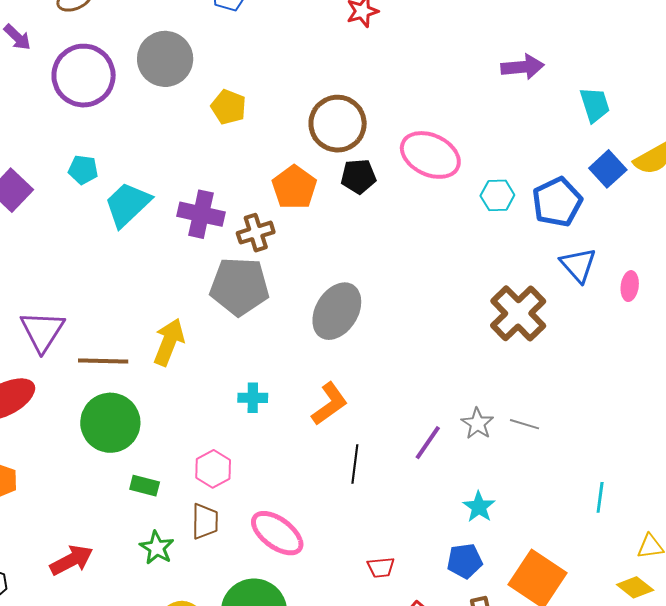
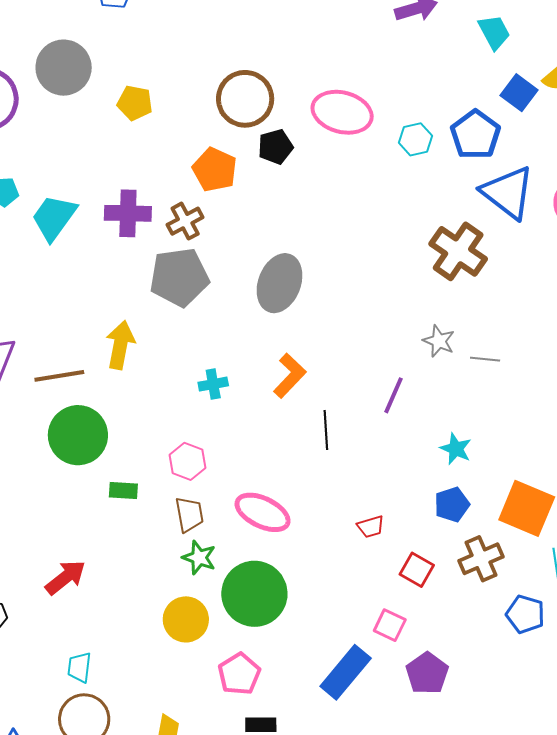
blue triangle: (578, 265) -> (508, 193), size x1.5
gray star: (477, 424) -> (439, 341), moved
green star: (157, 548) -> (199, 558), moved

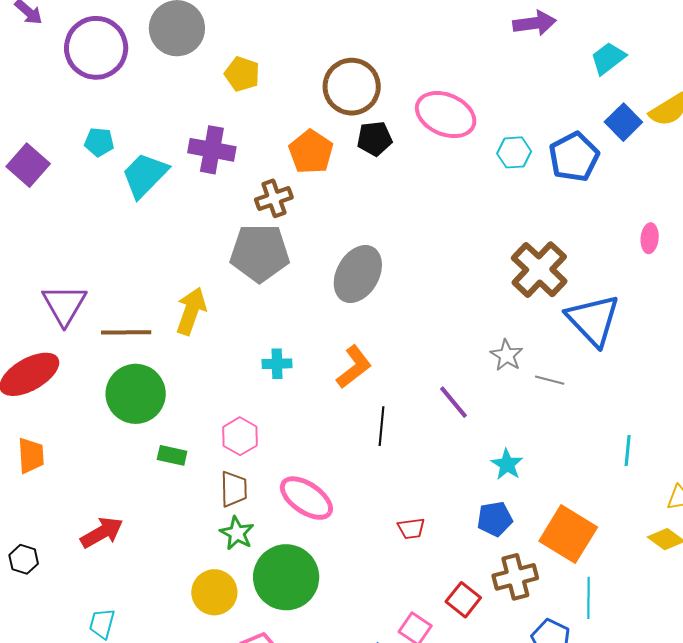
cyan trapezoid: (494, 32) -> (608, 58), turned -108
blue triangle: (508, 193) -> (593, 320), moved
purple cross: (128, 213) -> (212, 150), moved
purple line: (393, 395) -> (454, 402), turned -72
red square: (417, 570) -> (463, 600), moved

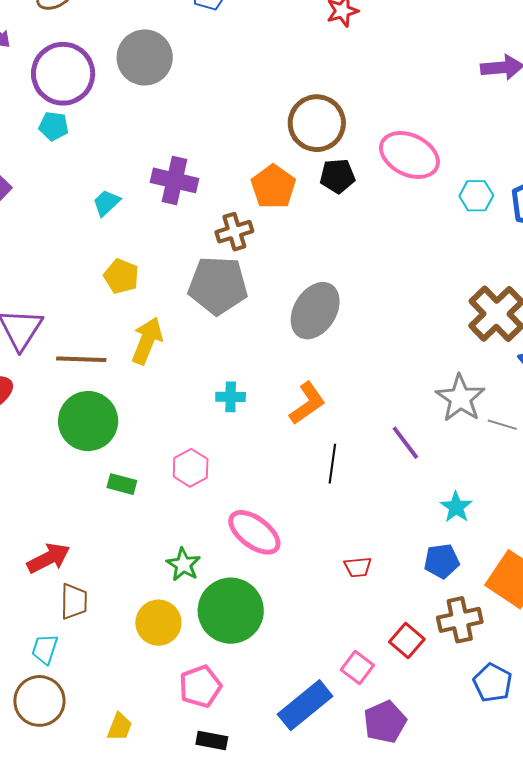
yellow pentagon: (242, 74) -> (121, 276), moved
cyan pentagon: (99, 142) -> (54, 126), moved
cyan trapezoid: (145, 175) -> (106, 203), size x0.6
gray star: (507, 355) -> (460, 398), size x1.5
brown trapezoid: (234, 489) -> (74, 601), moved

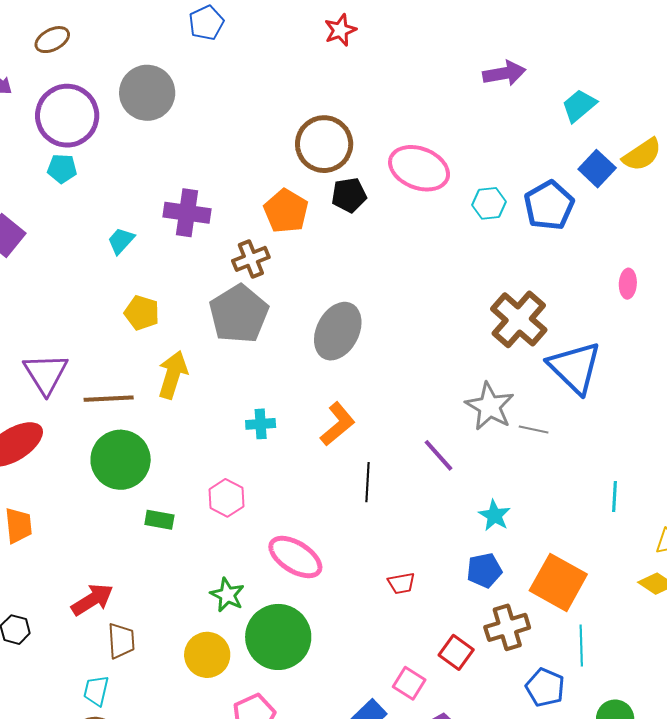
gray pentagon: (218, 285) -> (239, 314), turned -30

